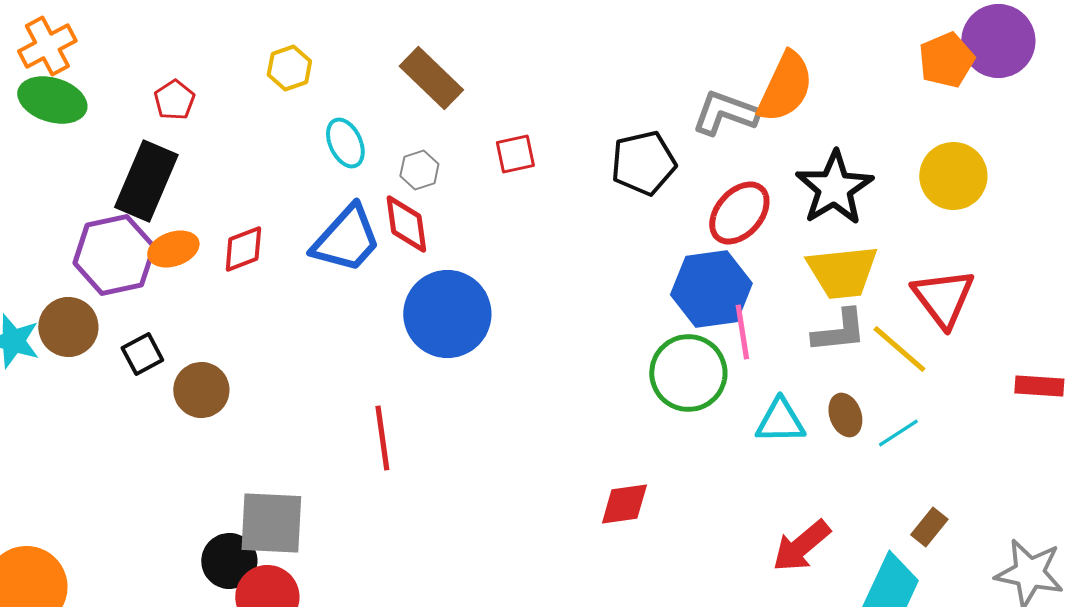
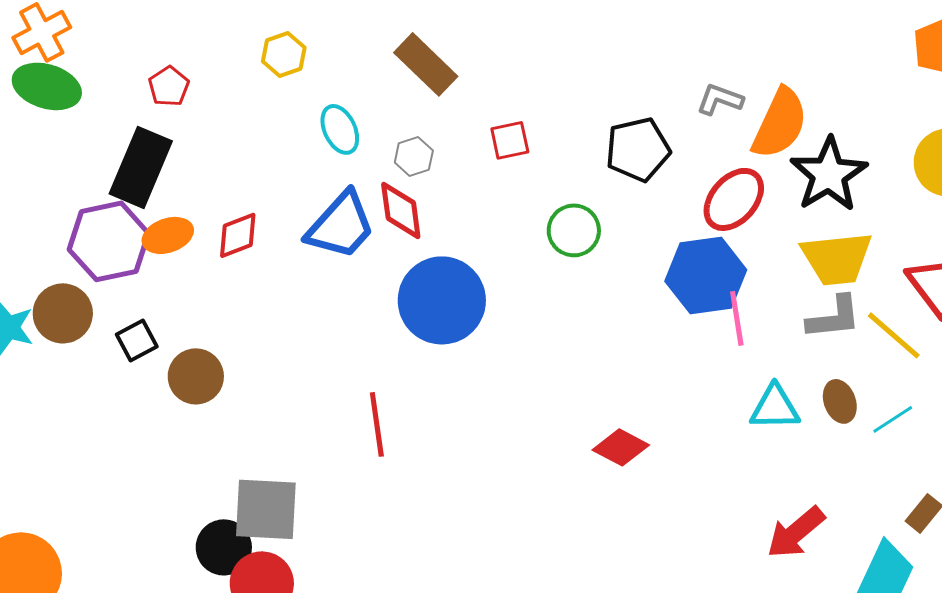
orange semicircle: (785, 87) -> (780, 123), moved
gray L-shape: (725, 113) -> (720, 99), size x0.7
green circle: (688, 373) -> (574, 230), moved, size x0.7
red diamond: (624, 504) -> (621, 447), moved, turned 36

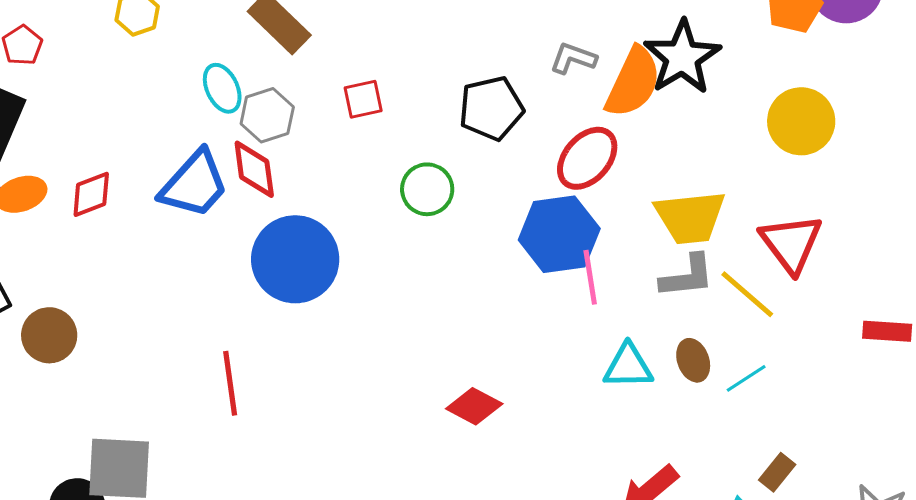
cyan ellipse: (340, 129) -> (222, 88), moved
gray hexagon: (414, 156) -> (267, 115), size x1.4
black star: (829, 174) -> (682, 57), moved

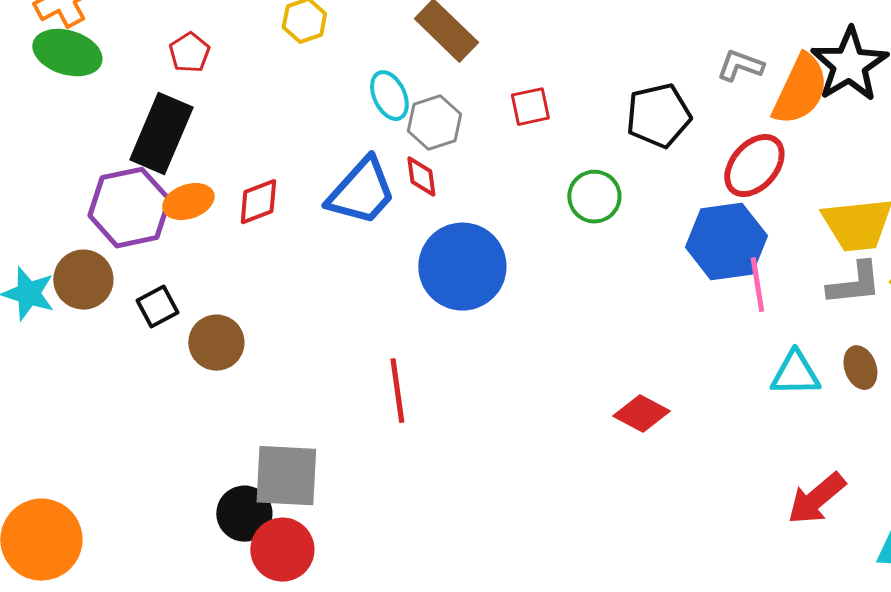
red diamond: (254, 169) -> (421, 177), size x0.7

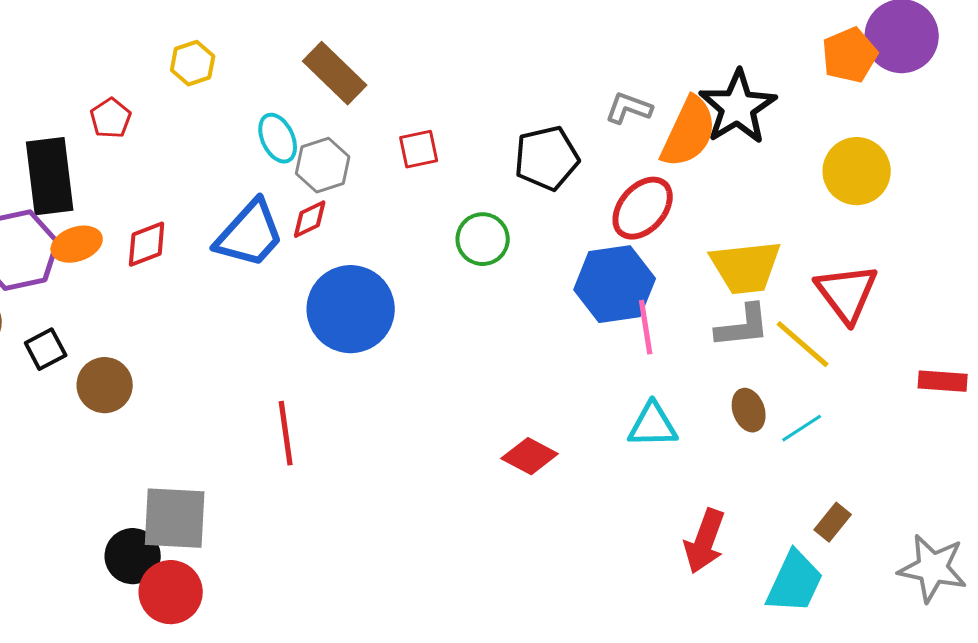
red pentagon: (189, 53) -> (111, 118), moved
black rectangle: (161, 134) -> (50, 176), turned -30
red diamond: (421, 177) -> (310, 219), turned 72
cyan triangle: (795, 374) -> (653, 425), moved
red arrow: (816, 499) -> (705, 541), turned -30

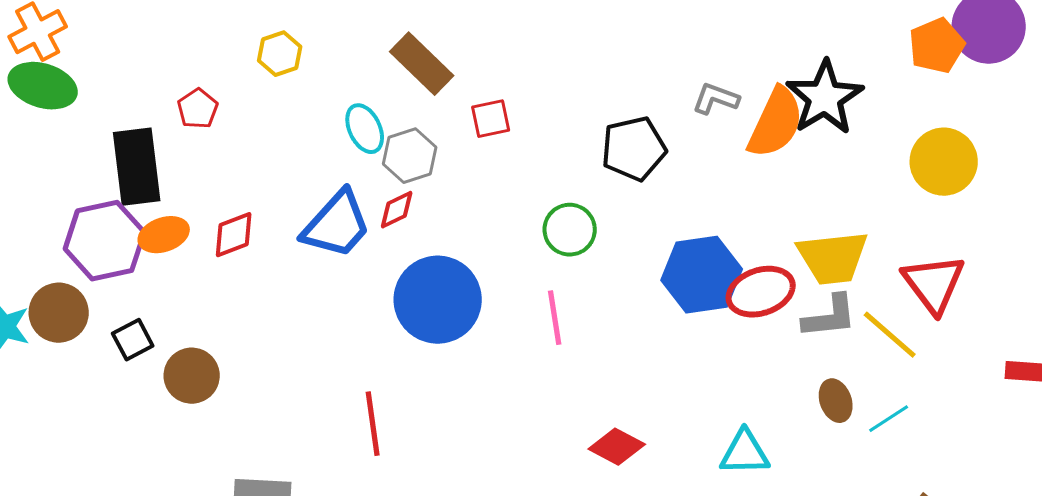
red square: (419, 149) -> (491, 119), moved
red ellipse: (643, 208) -> (761, 292), moved, turned 30
pink line: (646, 327) -> (555, 318), moved
cyan triangle: (653, 425) -> (745, 453), moved

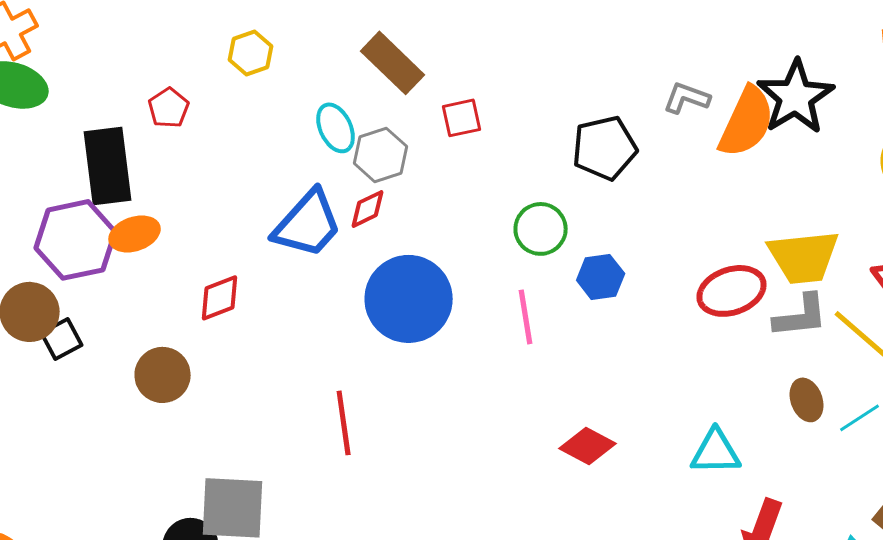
red diamond: (234, 235) -> (220, 298), moved
blue hexagon: (702, 275) -> (601, 277), moved, size x0.6
black square: (133, 340) -> (62, 339), moved

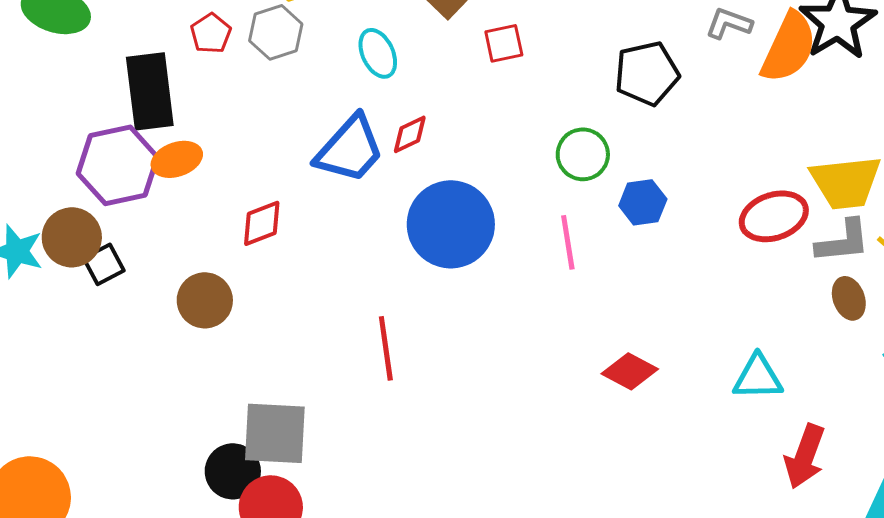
gray hexagon: (381, 155) -> (276, 32), moved
brown ellipse: (807, 400) -> (849, 298), moved

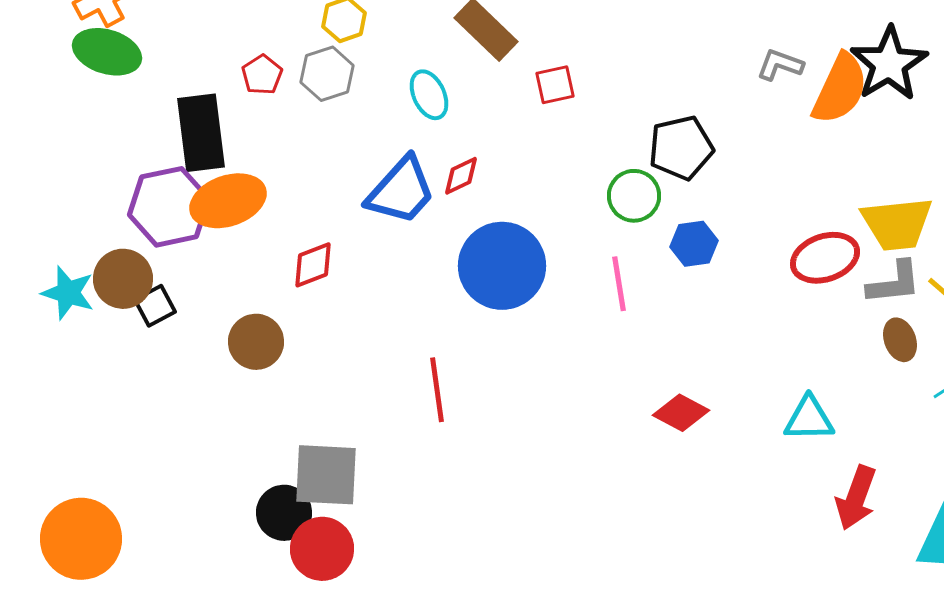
black pentagon: (647, 73) -> (681, 148), moved
orange ellipse: (177, 159) -> (228, 201), size x1.5

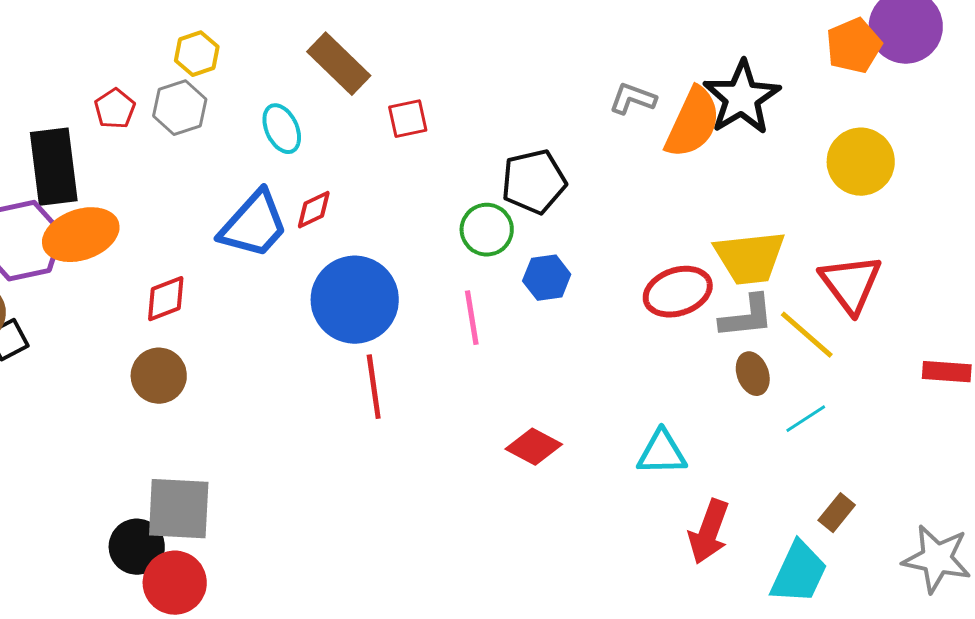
brown circle: (256, 342) -> (159, 376), moved
red line: (437, 390) -> (374, 387), moved

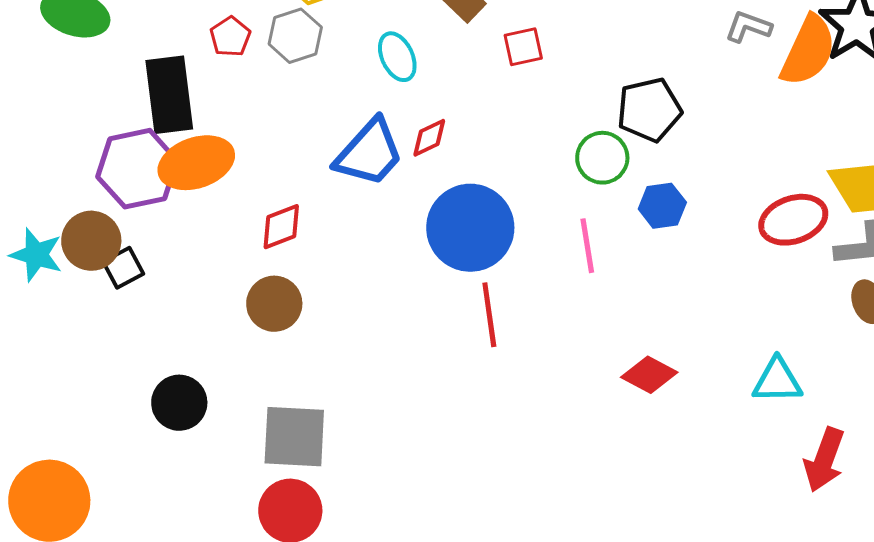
black circle: (137, 547) -> (179, 403), moved

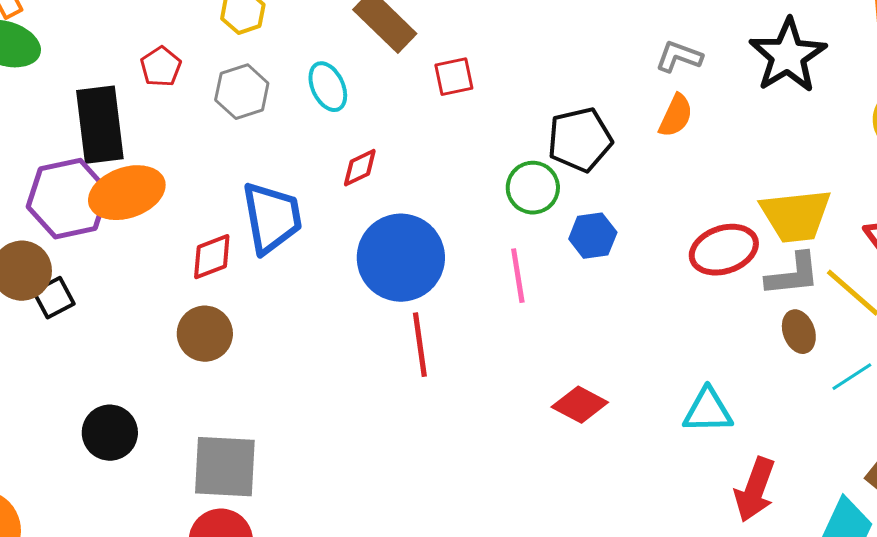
gray hexagon: (295, 36) -> (242, 92), moved
orange semicircle: (808, 51) -> (676, 116), moved, size x0.6
blue trapezoid: (369, 153) -> (272, 218), moved, turned -52

